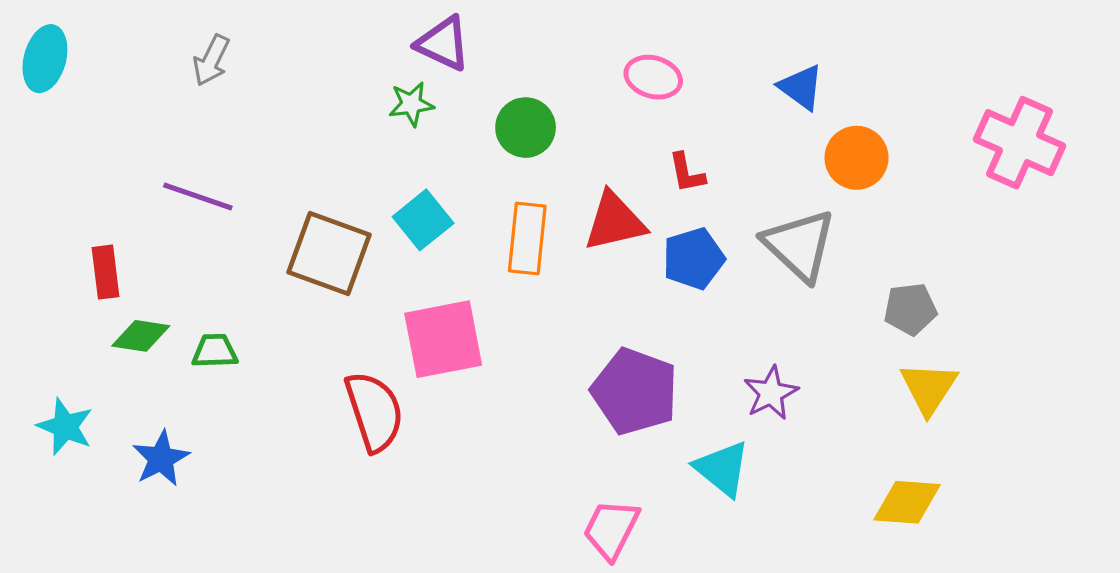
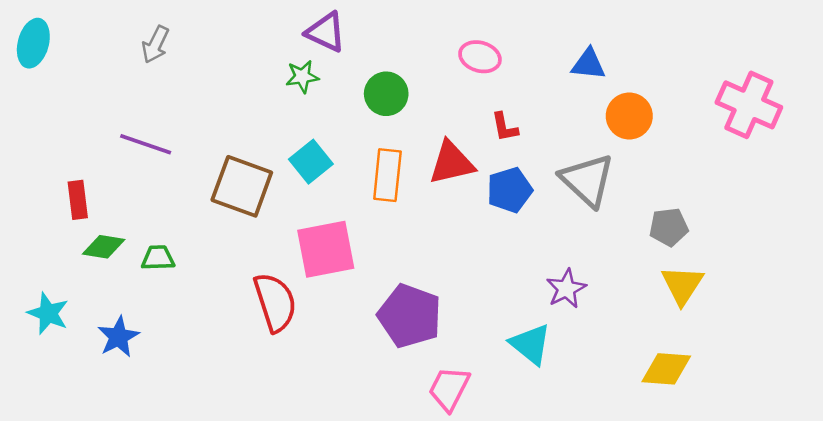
blue triangle: (801, 87) -> (589, 64), turned -30
purple pentagon: (635, 391) -> (410, 316), moved

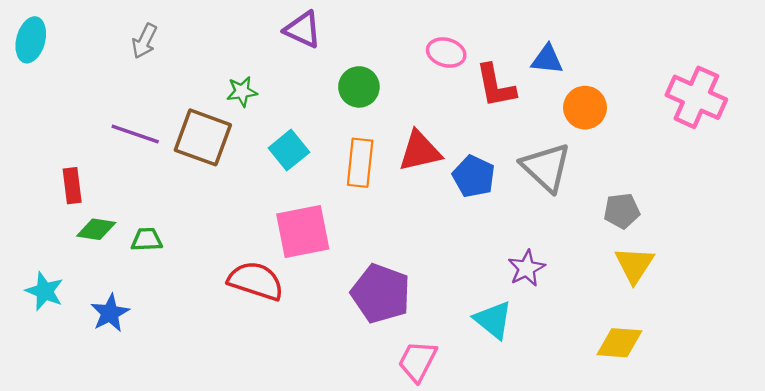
green star: (302, 76) -> (242, 92), moved
red L-shape: (505, 127) -> (496, 86), moved, size x1.6
brown square: (242, 186) -> (203, 137), moved
blue pentagon: (510, 190) -> (474, 176), turned -30
red semicircle: (275, 302) -> (256, 281), turned -54

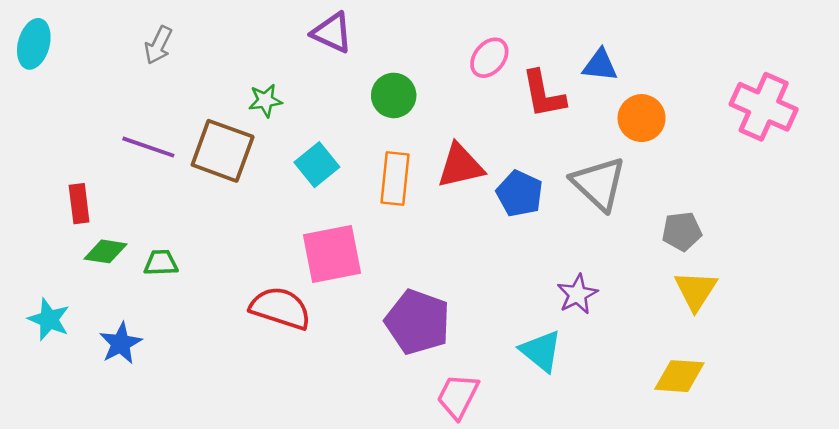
pink ellipse: (446, 53) -> (489, 58), turned -66

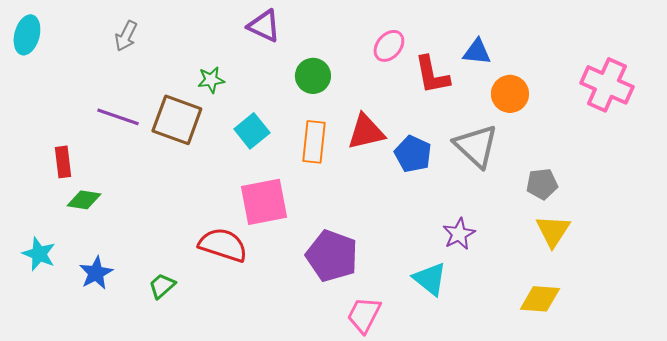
green trapezoid: (161, 263) -> (162, 286), moved, turned -40

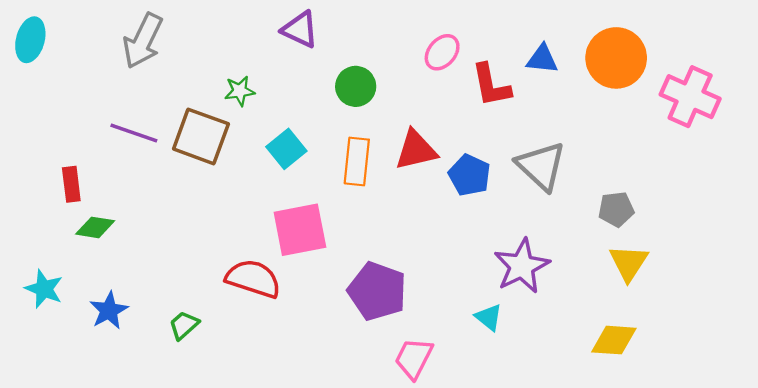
gray arrow: (126, 36) -> (143, 41), size x1.6
orange circle: (510, 94) -> (616, 58), moved, size x1.4
purple star: (459, 234) -> (522, 266), size x1.5
cyan triangle: (430, 279) -> (489, 317), size x0.7

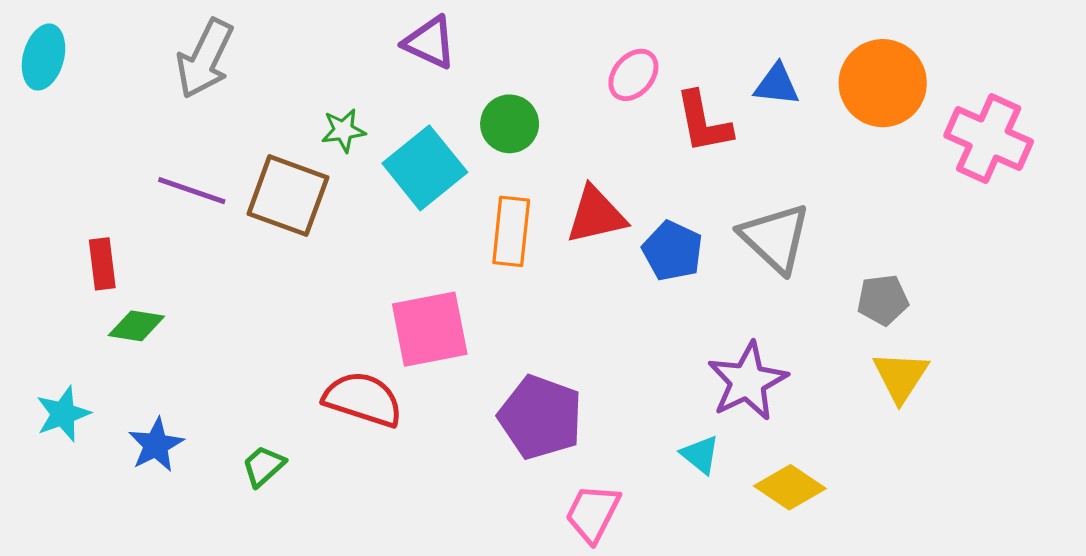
cyan square: (286, 149) -> (425, 168), moved, size x1.4
cyan star: (44, 289) -> (63, 414), turned 30
yellow diamond: (614, 340) -> (790, 487), moved, turned 30

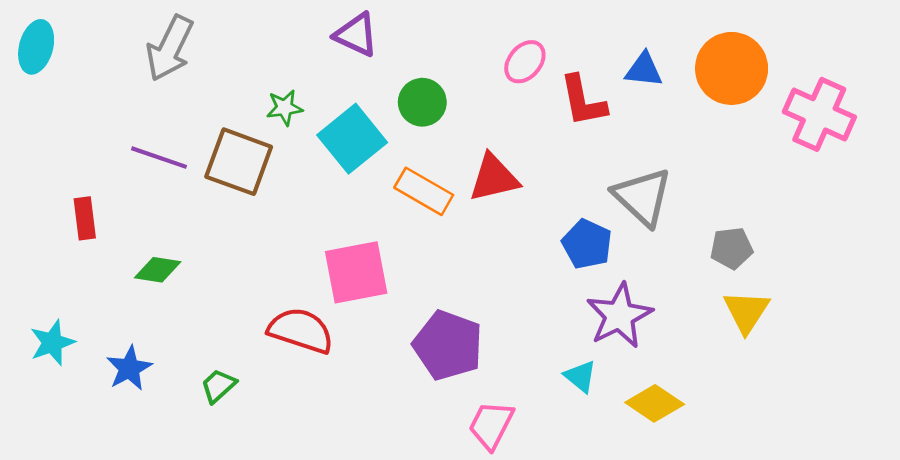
orange rectangle: (511, 231) -> (424, 191), turned -66
blue pentagon: (673, 251) -> (587, 244), moved
green diamond: (136, 326) -> (158, 270), moved

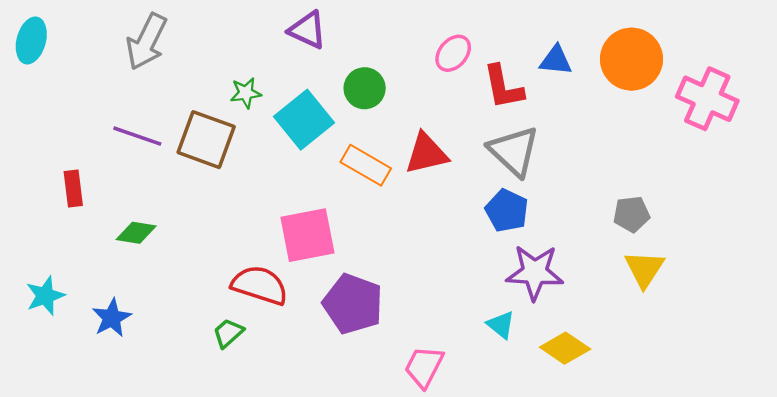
gray triangle: (642, 197) -> (514, 151), moved
purple star: (619, 316) -> (535, 272), turned 30
purple pentagon: (448, 345) -> (353, 304), moved
green trapezoid: (218, 386) -> (228, 333), moved

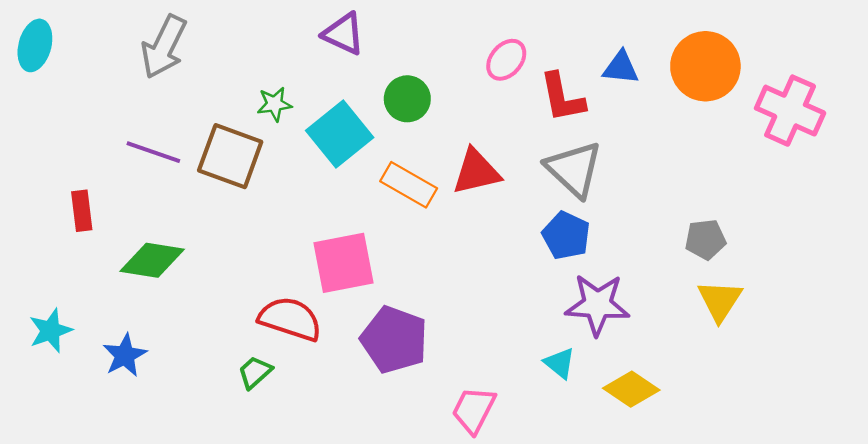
green diamond: (136, 233) -> (152, 260), size x1.4

